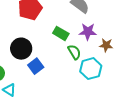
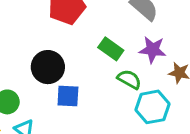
green semicircle: (74, 52) -> (129, 79), turned -35
blue square: (36, 66) -> (68, 96), turned 35

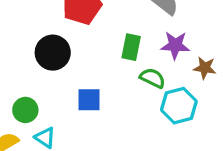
green rectangle: (111, 49) -> (131, 47), turned 70
black circle: (48, 67) -> (53, 53), moved

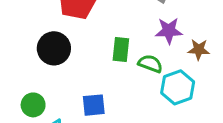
green rectangle: (131, 47) -> (121, 49), moved
blue square: (89, 100) -> (94, 105), moved

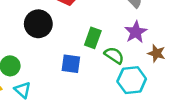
purple star: (169, 31) -> (136, 32), turned 30
blue square: (94, 105) -> (71, 64), moved

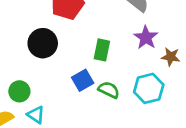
green semicircle: (114, 55) -> (109, 90), moved
blue square: (71, 64) -> (83, 80), turned -30

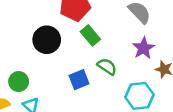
green rectangle: (102, 50) -> (90, 35), moved, turned -60
green semicircle: (109, 90) -> (107, 67), moved

